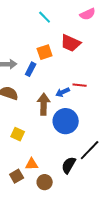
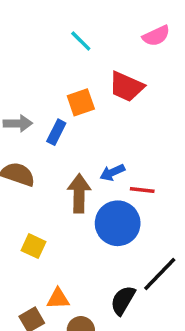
red line: (80, 85) -> (142, 190), moved

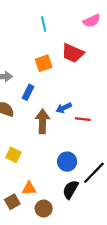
cyan line: (81, 41) -> (44, 24), turned 32
blue rectangle: (56, 132) -> (28, 92), moved
blue circle: (118, 223) -> (67, 162), moved, size x0.7

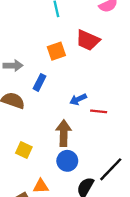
brown arrow: (43, 121) -> (64, 133), moved
blue circle: (67, 162) -> (67, 161), moved

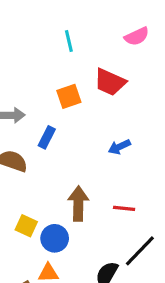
blue arrow: (78, 99) -> (119, 147), moved
red line: (99, 111) -> (124, 208), moved
blue circle: (67, 161) -> (55, 238), moved

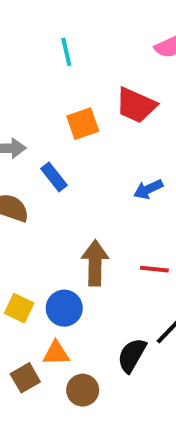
cyan line: (69, 41) -> (66, 52), moved
blue rectangle: (47, 137) -> (54, 177), turned -65
yellow square: (26, 226) -> (19, 308), moved

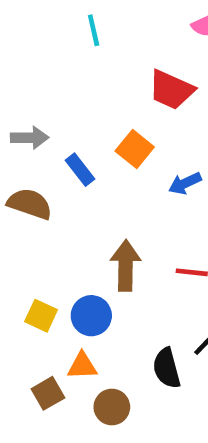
orange square: (83, 124) -> (135, 149), moved, turned -32
black semicircle: (132, 355) -> (167, 368), turned -45

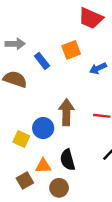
orange square: (135, 149) -> (71, 50), turned 30
blue circle: (91, 316) -> (43, 128), moved
black semicircle: (167, 368) -> (68, 160), moved

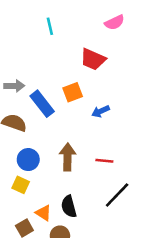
blue rectangle: (42, 61) -> (42, 104), size x1.5
blue circle: (43, 128) -> (28, 160), moved
orange triangle: (43, 166) -> (43, 213), turned 35

